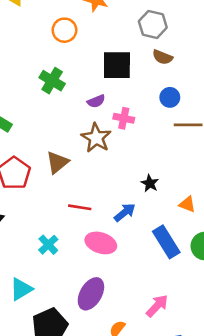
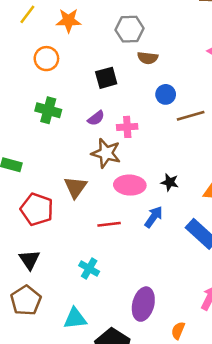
black square: (117, 65) -> (106, 78), size x0.7
pink ellipse: (101, 243) -> (130, 185), moved
cyan triangle: (21, 289) -> (75, 318), turned 40

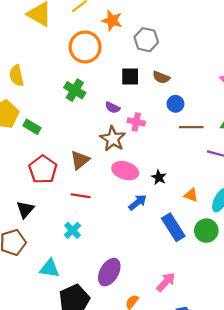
gray hexagon: (130, 29) -> (146, 40), moved
brown semicircle: (148, 58) -> (161, 77), moved
orange circle: (46, 59) -> (85, 47), size x1.5
purple semicircle: (96, 118) -> (113, 108), turned 48
red line: (109, 224) -> (81, 196), moved

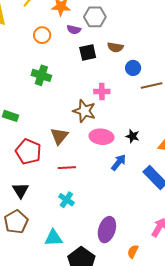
orange circle: (85, 47) -> (42, 35), size x0.6
purple semicircle: (113, 108) -> (74, 30), moved

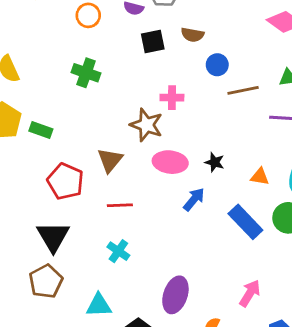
black triangle: (21, 190) -> (53, 237), size x1.4

